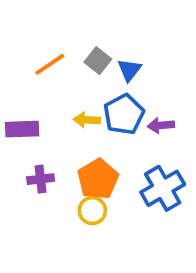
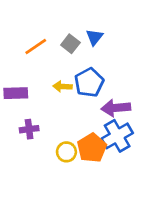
blue triangle: (129, 70) -> (94, 37), moved
purple arrow: (161, 125) -> (116, 108), moved, size x1.5
orange pentagon: (98, 179) -> (92, 148), moved

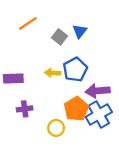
orange line: (36, 46) -> (28, 23), moved
orange pentagon: (92, 148) -> (76, 109), moved

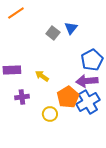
orange line: (28, 23) -> (16, 13), moved
blue pentagon: (75, 70) -> (92, 60), moved
yellow arrow: (53, 73) -> (42, 76), moved, turned 32

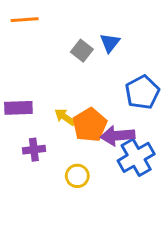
orange line: (16, 13) -> (25, 20), turned 30
purple arrow: (87, 81) -> (118, 136), moved
orange pentagon: (68, 97) -> (90, 125), moved

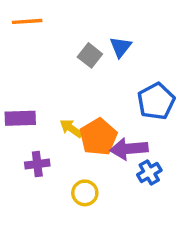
blue cross: (136, 157) -> (149, 173), size x0.6

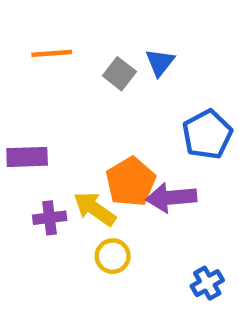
orange line: (27, 21) -> (52, 53), moved
yellow arrow: (71, 128) -> (95, 209), moved, size x1.4
blue cross: (149, 173) -> (207, 283), moved

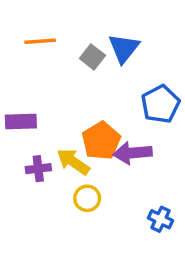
blue triangle: (160, 62) -> (124, 48), size x1.4
blue cross: (207, 283) -> (160, 219), turned -35

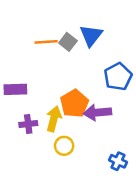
orange line: (40, 41) -> (46, 42), moved
yellow arrow: (73, 162) -> (54, 119), turned 70

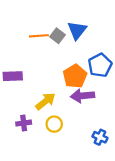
orange pentagon: (74, 103) -> (75, 76), moved
yellow arrow: (54, 119) -> (45, 101), turned 36
purple cross: (28, 124) -> (24, 123), moved

